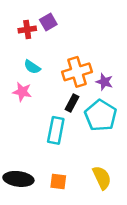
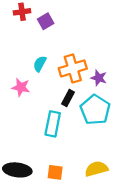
red cross: (27, 30) -> (22, 12), moved
cyan semicircle: (32, 67) -> (40, 64), moved, turned 84
yellow semicircle: (102, 178) -> (96, 169), turned -80

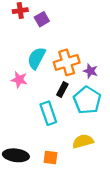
cyan semicircle: (40, 64) -> (36, 58), size x1.5
cyan rectangle: (53, 124) -> (48, 113), turned -30
yellow semicircle: (96, 169) -> (83, 141), moved

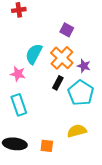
purple square: (42, 19) -> (67, 30), moved, turned -32
orange cross: (67, 62) -> (62, 58), turned -30
cyan rectangle: (48, 113) -> (19, 105), moved

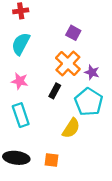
cyan semicircle: (34, 54) -> (21, 44), moved
black rectangle: (58, 83) -> (55, 91), moved
yellow semicircle: (77, 131) -> (71, 128), moved, turned 138

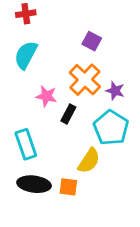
pink star: (20, 81) -> (46, 96), moved
black ellipse: (16, 158) -> (34, 184), moved
orange square: (51, 160) -> (68, 187), moved

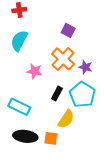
black rectangle: (68, 114) -> (57, 94), moved
cyan rectangle: (26, 144) -> (19, 107), turned -45

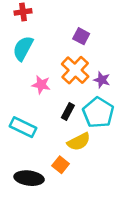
yellow semicircle: (66, 119) -> (79, 142), turned 30
black ellipse: (25, 136) -> (29, 178), moved
orange square: (51, 138) -> (61, 165), turned 32

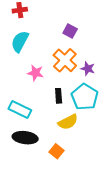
black rectangle: (68, 111) -> (59, 96), turned -32
orange square: (61, 165) -> (56, 151), moved
black ellipse: (29, 178) -> (25, 138), moved

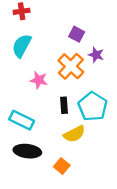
purple star: (88, 69) -> (96, 55), moved

